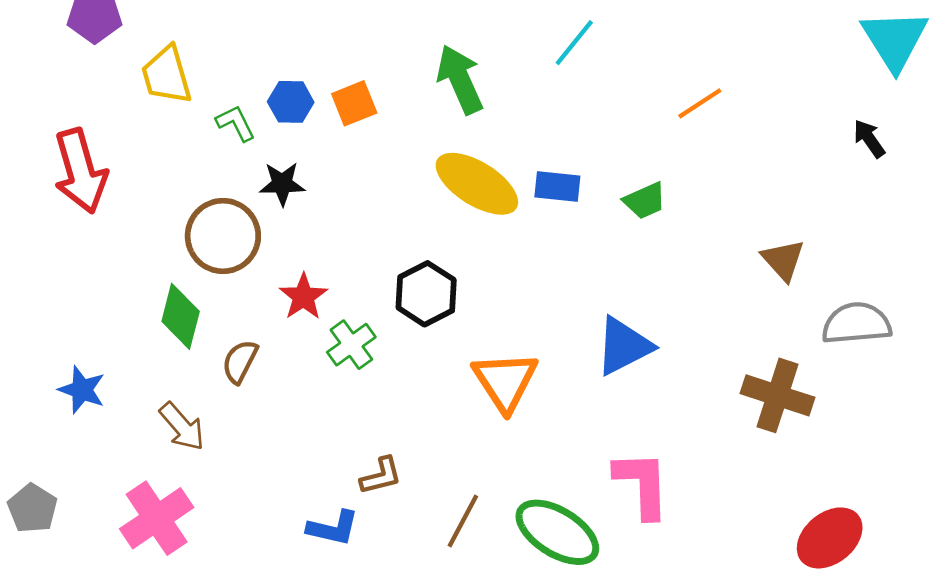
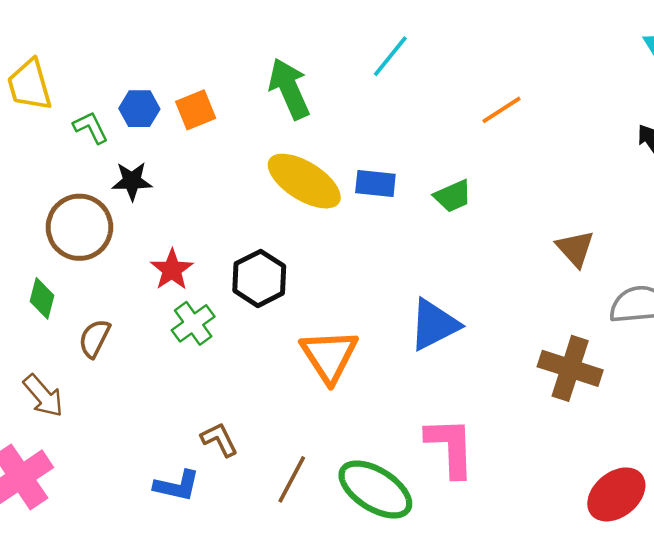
red star: (303, 297) -> (172, 270), moved
green diamond: (181, 316) -> (42, 298), size x0.7
brown L-shape: (381, 476) -> (219, 440), turned -102

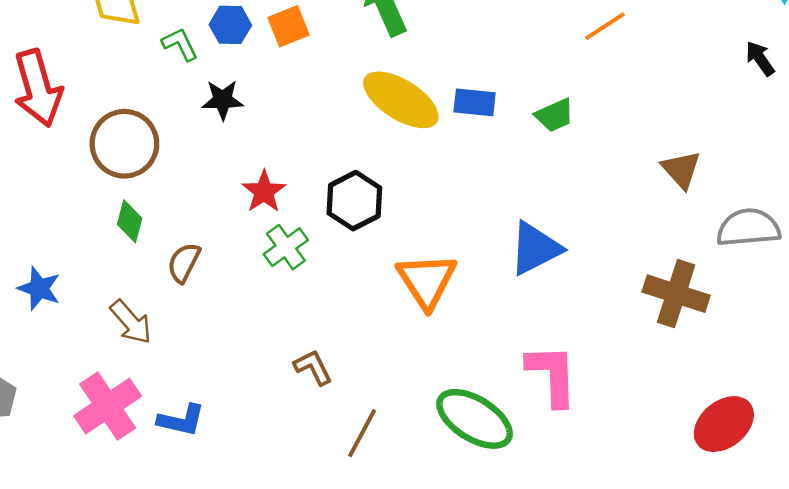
brown circle: (79, 227) -> (124, 144), moved
brown line: (292, 479) -> (362, 433), moved
blue L-shape: (177, 486) -> (181, 420), moved

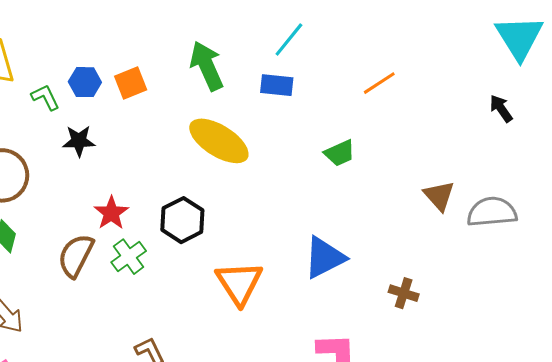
blue rectangle: (475, 102) -> (277, 85), moved
gray semicircle: (748, 228) -> (492, 212), moved
brown semicircle: (184, 263) -> (76, 256), moved, size x1.4
brown cross: (676, 294) -> (404, 293), moved, size x0.6

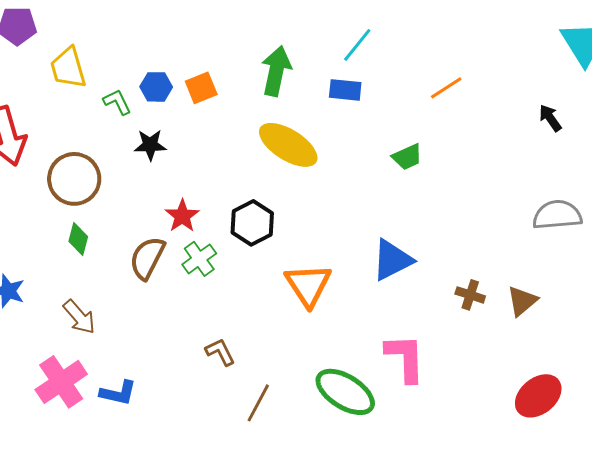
green arrow: (207, 66) -> (276, 71), turned 36
black arrow: (501, 108) -> (550, 118), moved
brown triangle: (439, 196) -> (522, 301), moved, turned 32

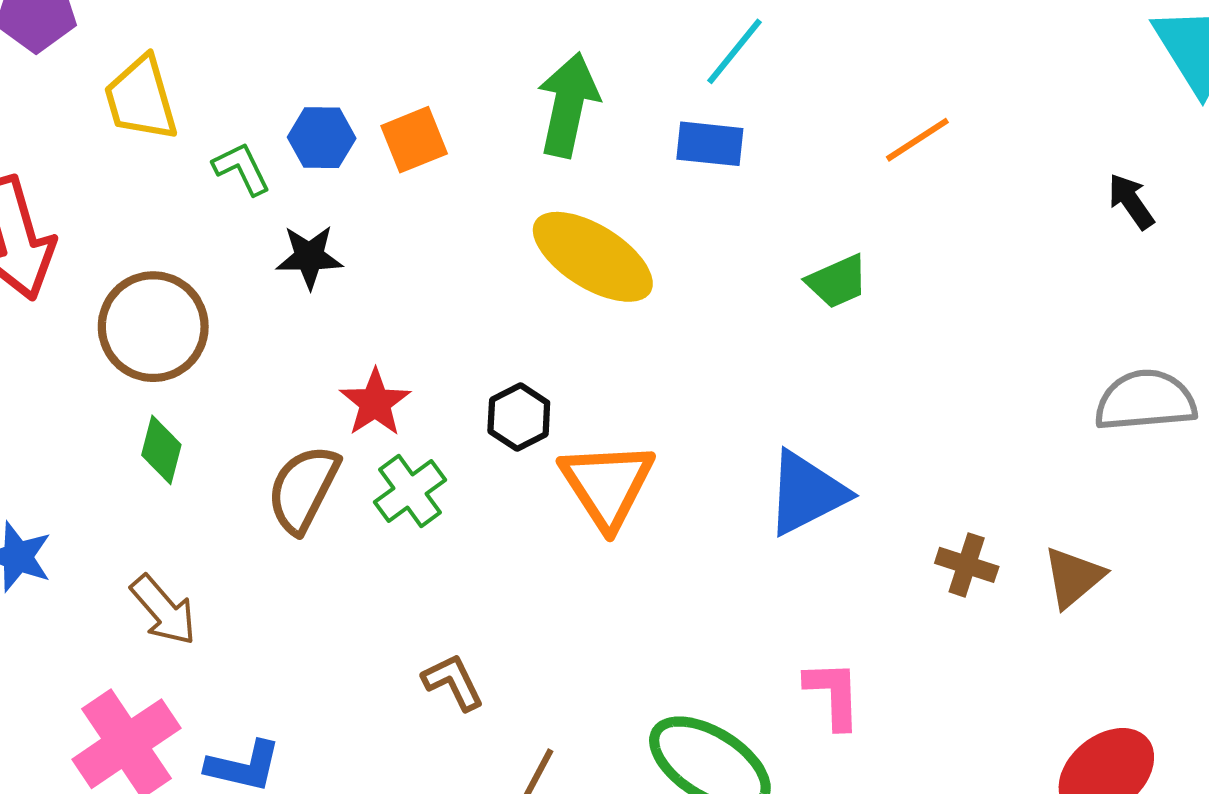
black hexagon: (252, 223) -> (519, 417), size x0.7
orange triangle: (308, 285) -> (607, 485), moved
pink L-shape: (405, 358) -> (833, 694), size x0.7

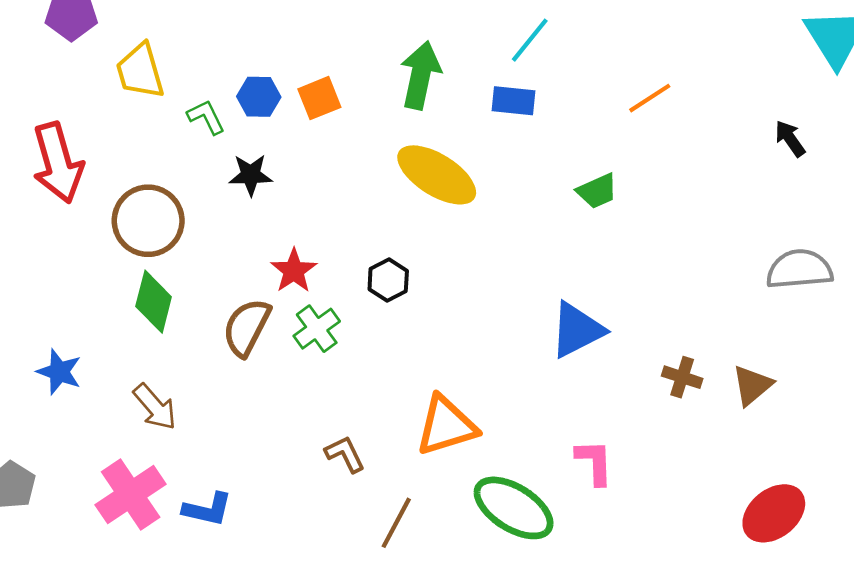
green diamond: (161, 450) -> (154, 302), size x1.4
orange triangle: (607, 485) -> (446, 426), moved, turned 46

